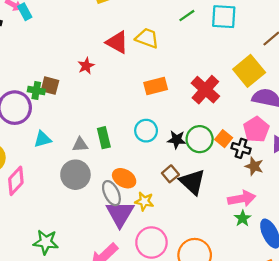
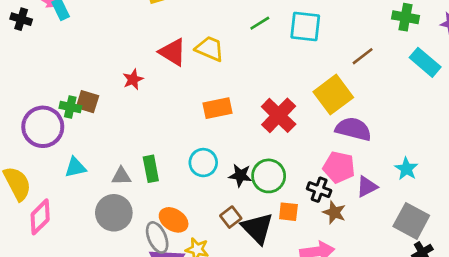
pink pentagon: (256, 129) -> (339, 167), turned -30
orange square: (224, 139) -> (288, 212), moved, turned -35

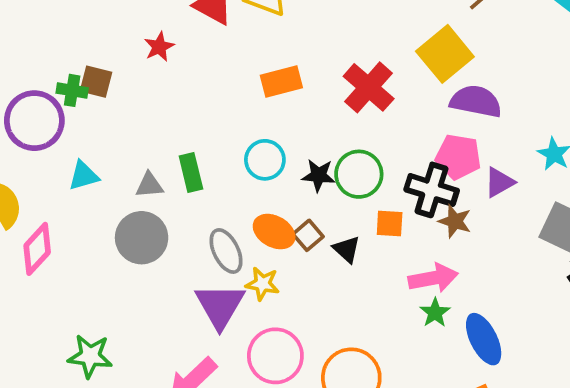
black cross: (319, 190) -> (432, 190), size x1.5
orange ellipse: (174, 220) -> (274, 232), moved
black triangle: (257, 228) -> (347, 249), size x0.6
gray ellipse: (157, 237) -> (226, 251), moved

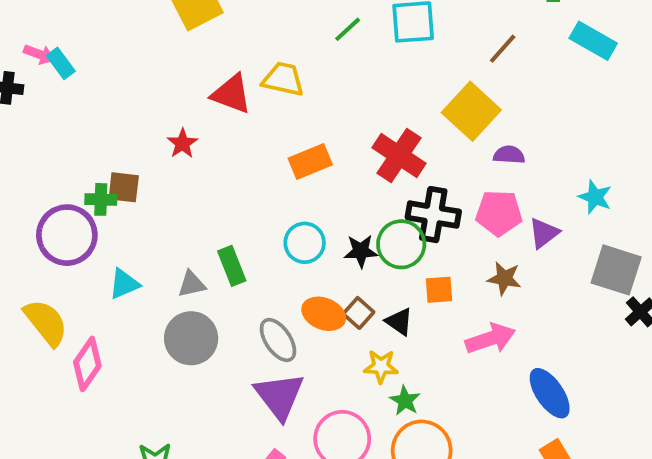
purple semicircle: (476, 101) -> (509, 155), size x0.6
black cross: (432, 190) -> (433, 215), moved
yellow star: (262, 284) -> (381, 366), moved
green star: (435, 313) -> (405, 401), moved

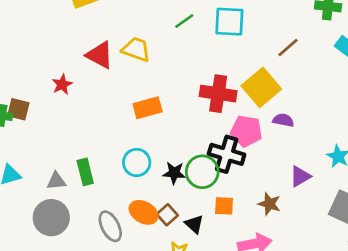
red cross: (399, 156) -> (218, 94), moved, turned -32
pink pentagon: (499, 213) -> (246, 131), moved

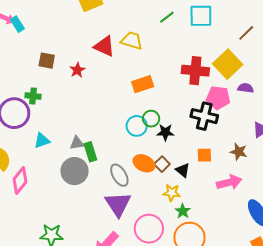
brown square: (18, 109) -> (47, 61), moved
green rectangle: (85, 172) -> (90, 152), moved
green circle: (202, 172) -> (151, 119), moved, size x0.7

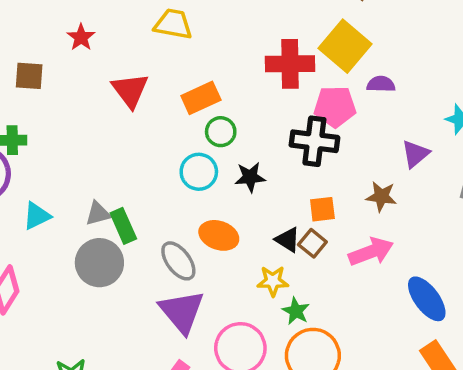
red triangle: (104, 46) -> (130, 90), moved, turned 35
red star: (77, 70) -> (81, 37), moved
green circle: (151, 119) -> (221, 132), moved
brown square: (162, 164) -> (312, 243), moved

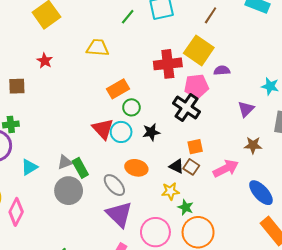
red triangle: (130, 90) -> (103, 129), moved
black cross: (314, 141) -> (187, 108), turned 32
brown star: (381, 197) -> (253, 145), moved

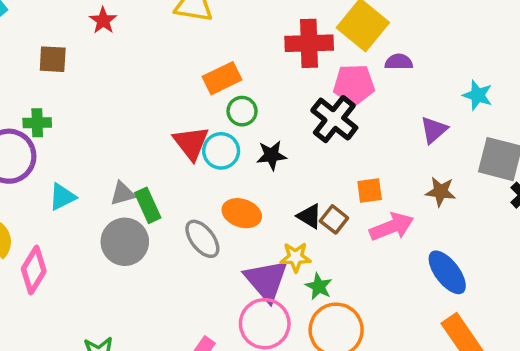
orange square: (195, 147) -> (370, 191), moved
purple triangle: (119, 214) -> (266, 280), moved

